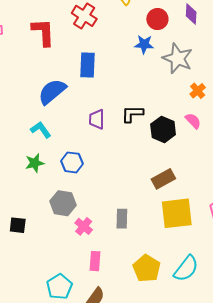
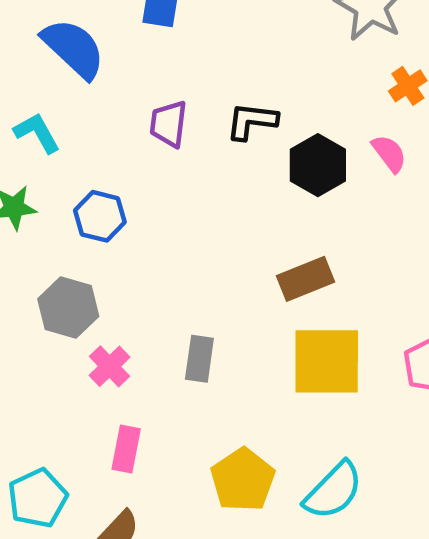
blue semicircle: (52, 92) -> (74, 48), turned 76

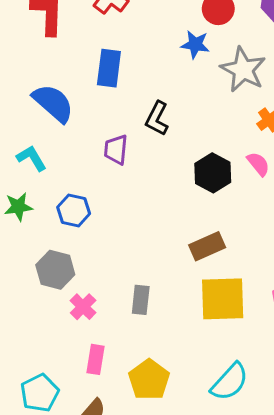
black L-shape: (252, 121) -> (157, 119), moved, turned -68
yellow pentagon: (243, 480) -> (149, 380), moved

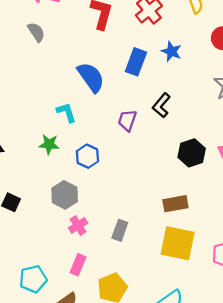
blue star: (195, 44) -> (172, 51), moved

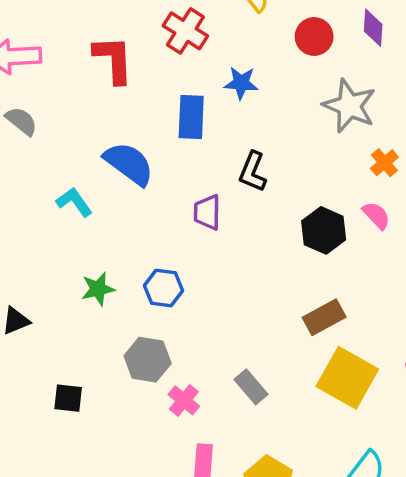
cyan L-shape: (66, 112) -> (74, 202), moved
gray rectangle: (120, 230) -> (251, 387), turned -42
yellow square: (178, 243) -> (347, 378), turned 36

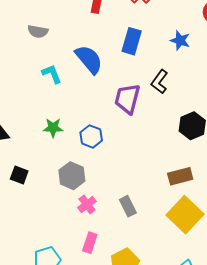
blue star: (241, 83) -> (180, 40), moved
gray semicircle: (21, 121) -> (38, 31), moved, turned 138
purple trapezoid: (207, 212) -> (127, 99), size x1.4
black square: (68, 398) -> (19, 175), moved

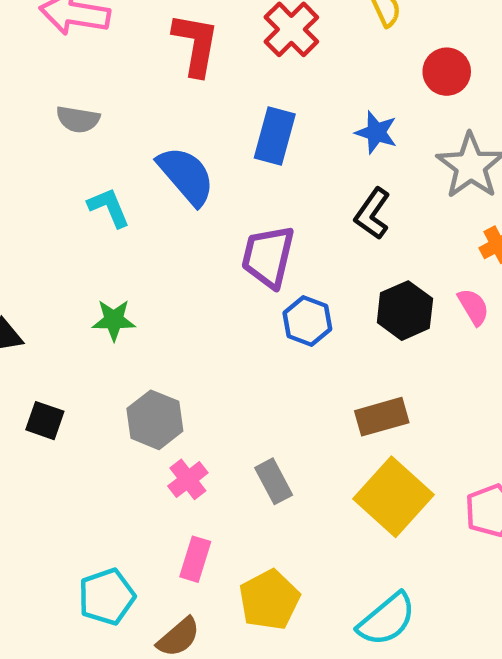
black L-shape: (159, 82) -> (372, 214), moved
blue hexagon: (91, 136) -> (307, 321), moved

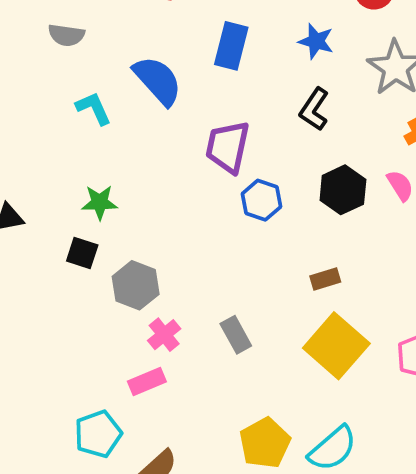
brown rectangle: (382, 417) -> (325, 279), size x0.7
black square: (45, 421) -> (82, 253), moved
pink rectangle: (195, 559) -> (147, 381), moved, turned 51
yellow pentagon: (269, 600) -> (265, 443), moved

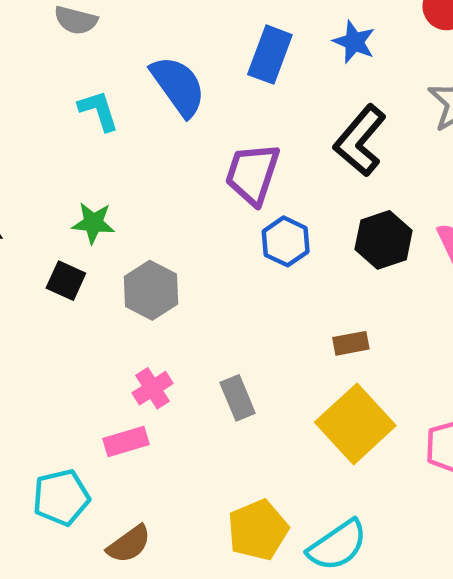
blue star: (316, 41) -> (354, 42), moved
black L-shape: (314, 109) -> (360, 141), size x1.4
gray hexagon: (136, 285) -> (151, 290), moved

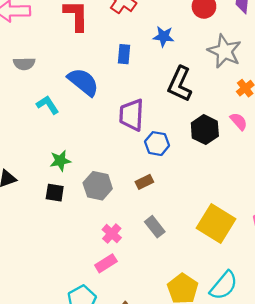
blue rectangle: (270, 55) -> (124, 54), size x0.7
brown rectangle: (351, 343) -> (144, 182), moved

